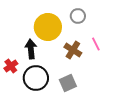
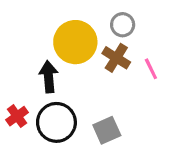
brown cross: (73, 50) -> (116, 58), moved
red cross: (11, 66) -> (17, 116), moved

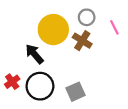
pink line: (151, 69) -> (114, 27), moved
black arrow: (49, 77) -> (34, 54), turned -35

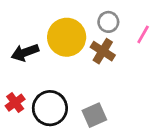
pink line: (114, 27) -> (143, 34), turned 56
black arrow: (34, 54) -> (25, 53), moved, turned -70

